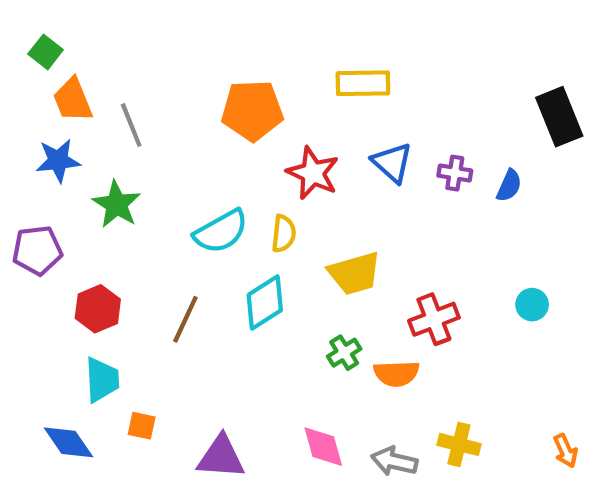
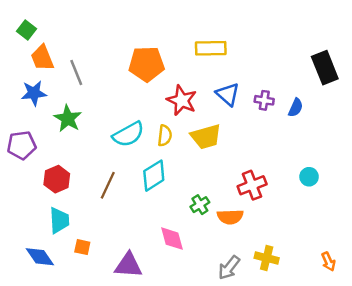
yellow trapezoid: (355, 273) -> (206, 137), moved
pink diamond: (323, 447) -> (172, 239), moved
gray arrow: (394, 461) -> (229, 268), turned -65

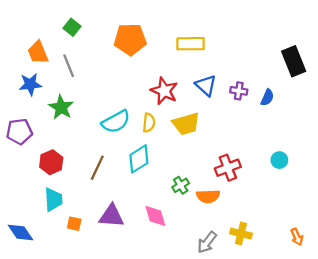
green square: (27, 30) -> (72, 27), moved
orange pentagon: (147, 64) -> (130, 39), moved
blue diamond: (40, 257) -> (20, 232), moved
purple triangle: (128, 265) -> (112, 216), moved

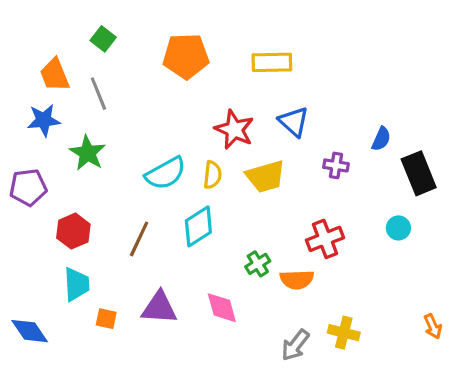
black rectangle: (294, 61) -> (419, 173), moved
purple cross: (239, 91) -> (336, 165), moved
orange arrow: (297, 237) -> (433, 326), moved

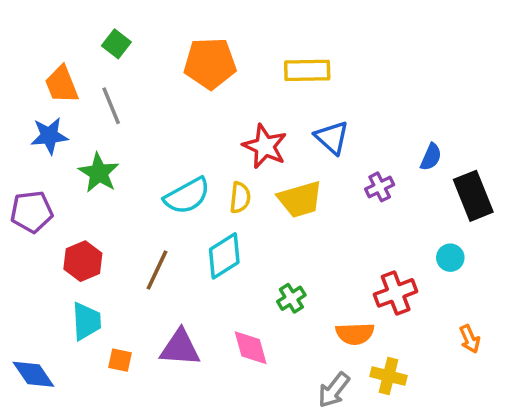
purple cross: (336, 165) -> (380, 187), turned -35
red cross: (325, 239) -> (396, 293), moved
orange semicircle: (297, 280) -> (355, 334), moved
orange arrow: (433, 326) -> (470, 339), moved

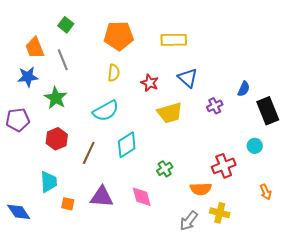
red star: (265, 146) -> (150, 83), size x0.7
yellow semicircle: (240, 198) -> (114, 73), moved
red hexagon: (83, 261) -> (57, 139), moved

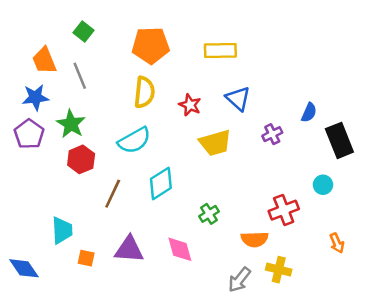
yellow semicircle: (114, 73) -> (144, 92), size x1.4
purple pentagon: (18, 120) -> (29, 134), moved, turned -30
red hexagon: (57, 139) -> (81, 159), moved

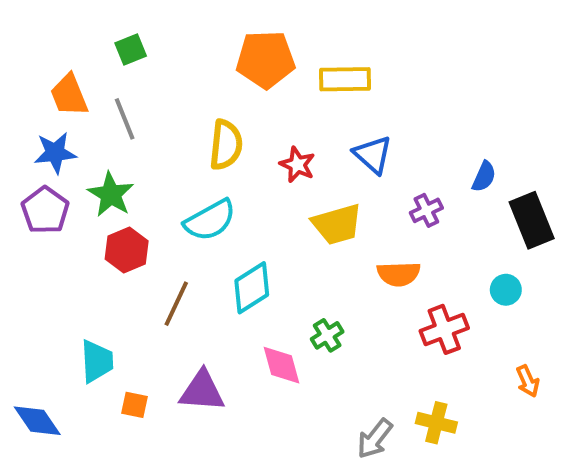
green square: (84, 31) -> (131, 50), turned 30
orange pentagon: (151, 45) -> (266, 59), moved
orange semicircle: (255, 239) -> (399, 274), moved
pink diamond: (180, 249) -> (281, 365), moved

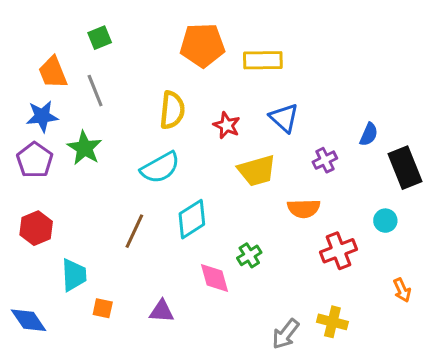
red hexagon: (127, 250) -> (36, 228), moved
purple triangle: (202, 391) -> (162, 311), moved, size x0.7

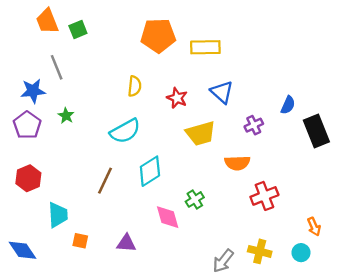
orange trapezoid: (53, 72) -> (47, 21), moved
gray line: (95, 91) -> (57, 67), moved
yellow semicircle: (172, 110) -> (135, 86), size x0.7
green star: (85, 148) -> (66, 116), size x0.6
cyan circle: (385, 221) -> (301, 253), moved

